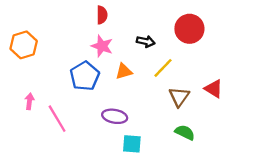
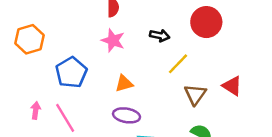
orange triangle: (124, 71) -> (124, 83), moved
blue pentagon: (85, 76) -> (71, 72), moved
pink arrow: (29, 101) -> (36, 110), moved

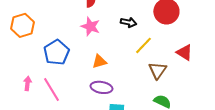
red triangle: (232, 86) -> (184, 52), moved

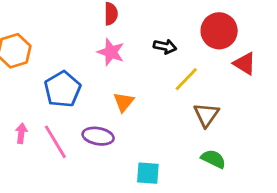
red triangle: (184, 52) -> (245, 64), moved
orange triangle: (99, 61) -> (124, 102), turned -35
purple ellipse: (101, 87) -> (98, 136), moved

